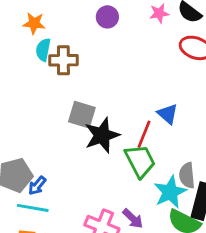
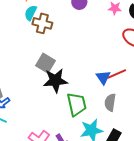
red line: (144, 134) -> (117, 74), moved, turned 30
gray semicircle: (187, 175) -> (110, 102), moved

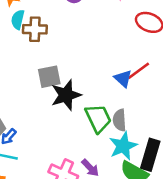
gray square: (45, 63) -> (49, 77), turned -30
gray semicircle: (110, 102) -> (120, 120), moved

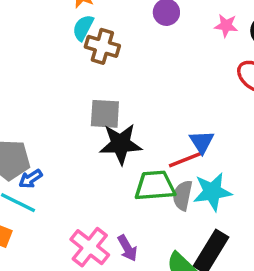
red line: (139, 71) -> (185, 160), moved
green trapezoid: (98, 118) -> (155, 186), turned -84
cyan star: (123, 146) -> (212, 192), moved

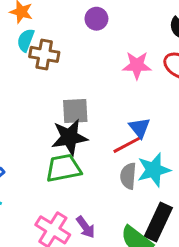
pink star: (226, 26) -> (137, 65), moved, size x1.4
gray square: (105, 114) -> (75, 111), moved
green trapezoid: (155, 186) -> (63, 168), moved

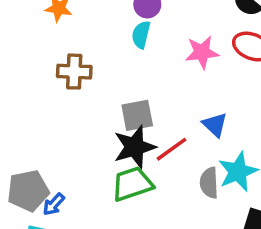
cyan semicircle: (26, 40) -> (141, 35), moved
brown cross: (44, 54) -> (74, 72), moved
red line: (127, 145) -> (171, 149), moved

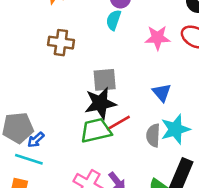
red line: (171, 149) -> (118, 123), moved

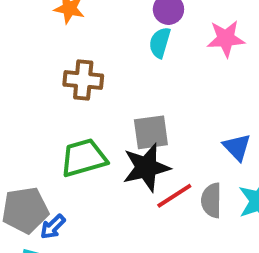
pink star: (157, 38) -> (226, 39), moved
green trapezoid: (96, 130) -> (84, 158), moved
gray semicircle: (153, 135) -> (211, 200), moved

